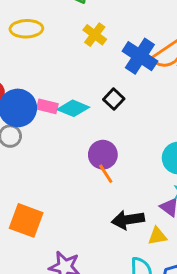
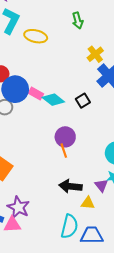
yellow cross: (95, 35) -> (95, 54), moved

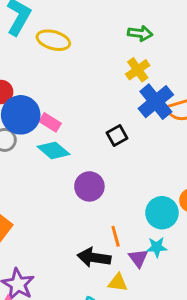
green arrow: (78, 21) -> (140, 33), moved, turned -70
cyan diamond: (53, 100) -> (54, 150), moved
orange line: (64, 151) -> (116, 236), moved

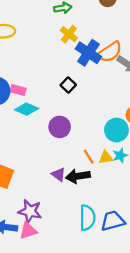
purple triangle: (138, 258) -> (59, 174), moved
yellow triangle: (118, 283) -> (106, 158), moved

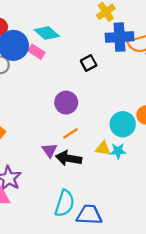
blue cross: (88, 53) -> (120, 37), turned 35
cyan diamond: (27, 109) -> (47, 33), moved
orange line: (89, 157) -> (71, 133), moved, turned 72

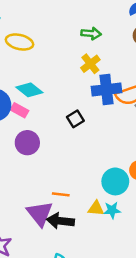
purple circle: (66, 103) -> (27, 143), moved
orange line: (71, 133) -> (61, 194), turned 42
purple triangle: (50, 150) -> (40, 214), size x1.6

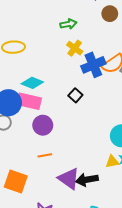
pink rectangle: (20, 110) -> (29, 101), size x1.6
orange line: (61, 194) -> (45, 155), moved

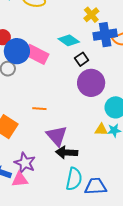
cyan diamond: (32, 83) -> (69, 40), moved
purple circle: (43, 125) -> (91, 83), moved, size x1.4
black arrow: (87, 180) -> (67, 152), moved

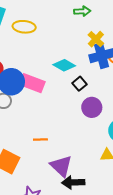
yellow cross: (91, 15) -> (96, 39), moved
purple circle: (91, 83) -> (92, 107), size x0.7

